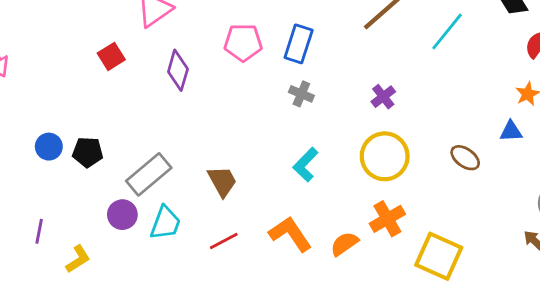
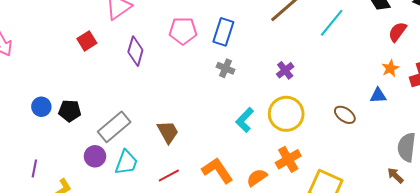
cyan L-shape: (306, 165) -> (245, 120), moved

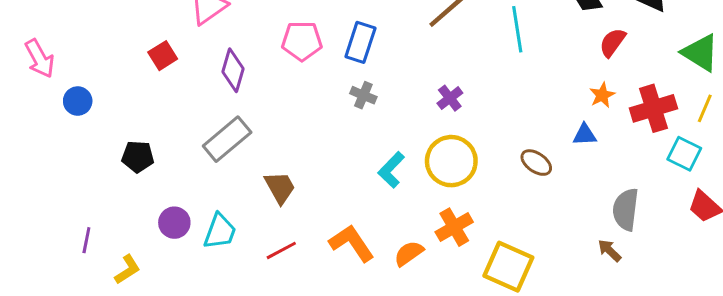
cyan line: (332, 23) -> (517, 29), turned -48
blue circle: (41, 107) -> (78, 101), moved
gray rectangle: (114, 127) -> (227, 139), moved

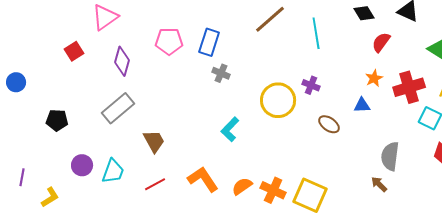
gray cross: (363, 95) -> (221, 73), moved
purple cross: (450, 98) -> (311, 85), moved, turned -30
yellow circle: (451, 161) -> (278, 100), moved
orange cross: (454, 227) -> (273, 190), moved, turned -35

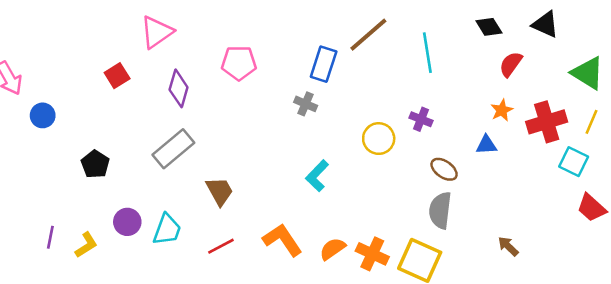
blue rectangle: (209, 42) -> (324, 64), moved
yellow circle: (278, 100) -> (379, 139), size x0.7
black pentagon: (57, 120) -> (95, 164), turned 30
gray semicircle: (390, 156) -> (440, 210), moved
yellow L-shape: (50, 197) -> (86, 245), moved

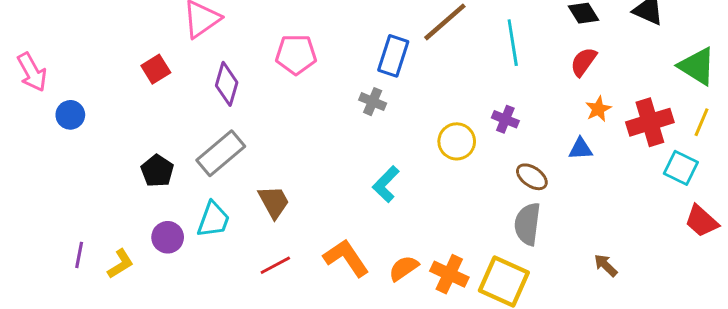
red semicircle: (511, 64) -> (584, 62), moved
black pentagon: (95, 164) -> (157, 171), moved
cyan trapezoid: (167, 230) -> (213, 220), moved

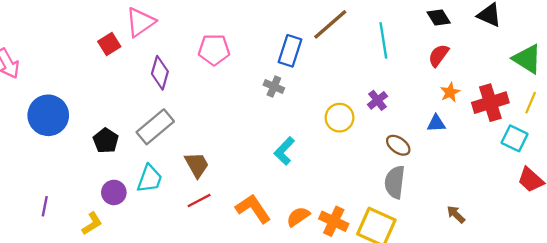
red square: (156, 69) -> (109, 44), moved
blue circle: (70, 115) -> (48, 115), moved, size x1.8
purple cross: (505, 119) -> (378, 100), turned 30
yellow L-shape: (120, 264) -> (92, 224), moved
red line: (275, 265) -> (199, 201), moved

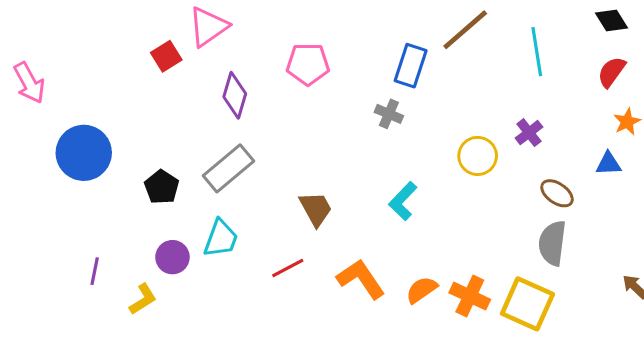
brown trapezoid: (197, 165) -> (316, 209), moved
purple line: (45, 206) -> (95, 271), moved

